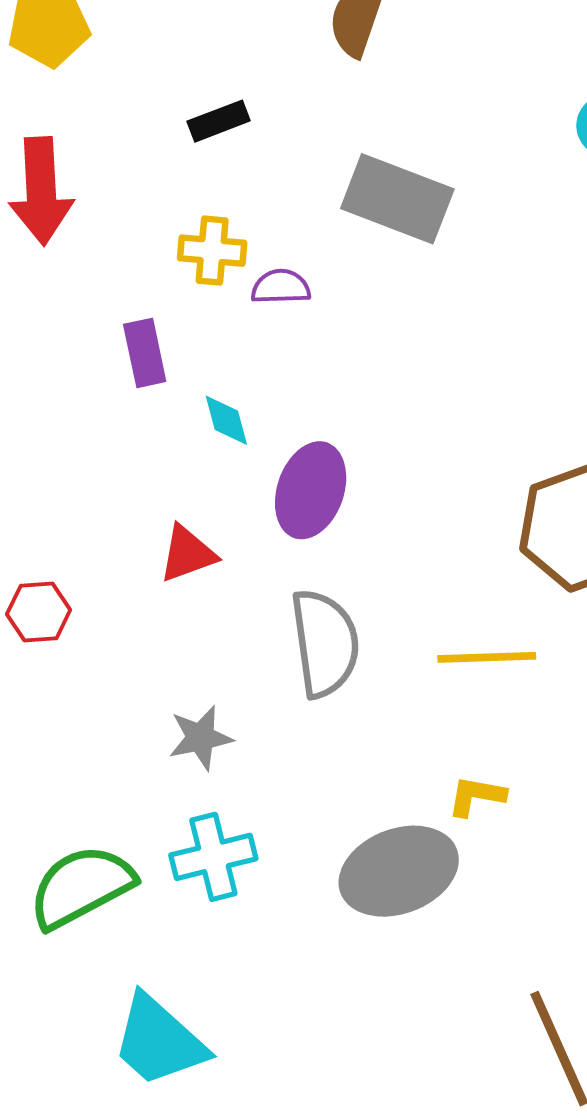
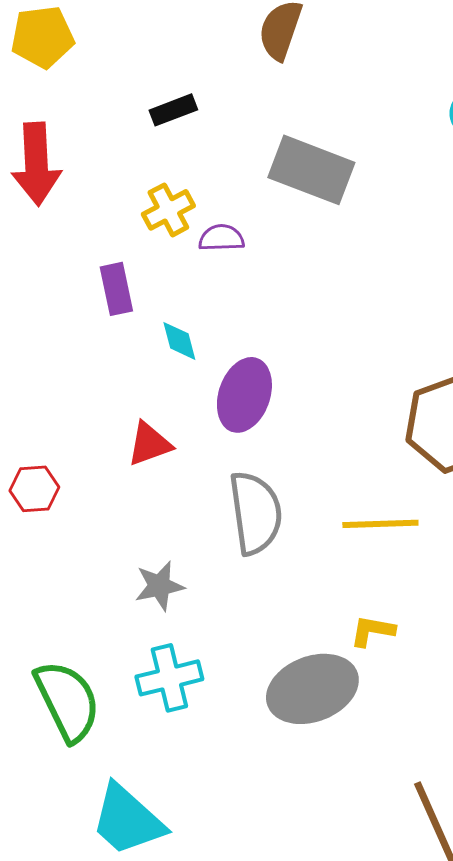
yellow cross: (212, 251) -> (168, 210), turned -33
green semicircle: (81, 887) -> (67, 701), turned 92

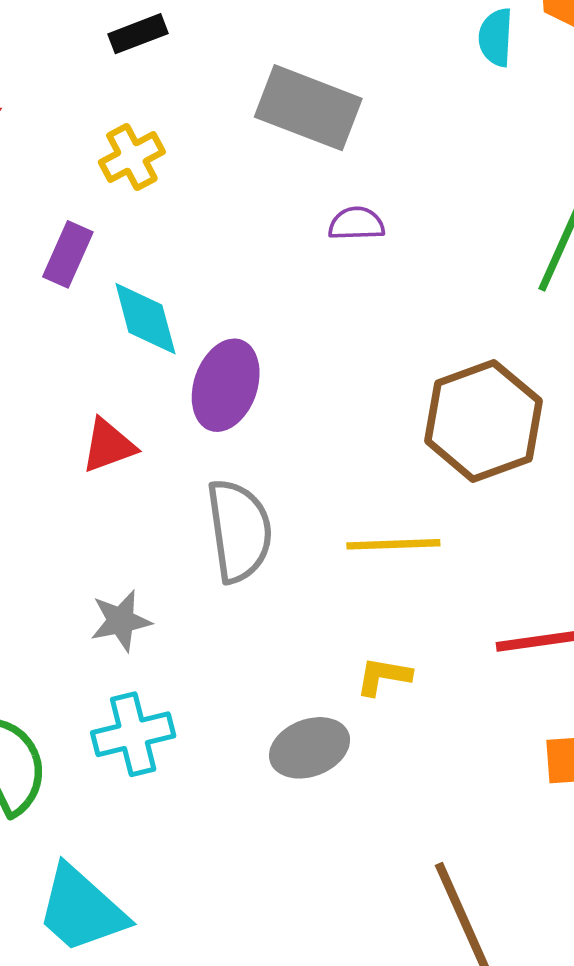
purple semicircle: (221, 238) -> (356, 224), moved
purple rectangle: (116, 289) -> (68, 254), turned 36
cyan diamond: (179, 341) -> (145, 319), size x1.5
gray ellipse: (312, 689) -> (310, 748), size x0.7

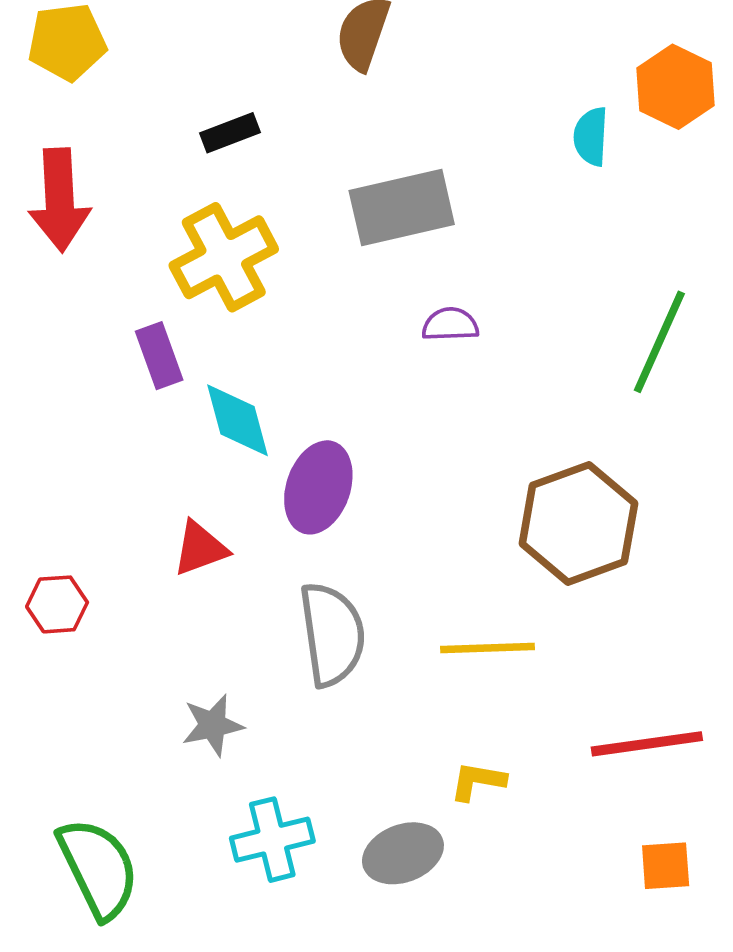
gray rectangle: (308, 108) -> (402, 207), turned -34
yellow cross: (132, 157) -> (224, 257), size x1.6
purple rectangle: (68, 254) -> (159, 356), turned -44
cyan cross: (133, 734) -> (272, 840), moved

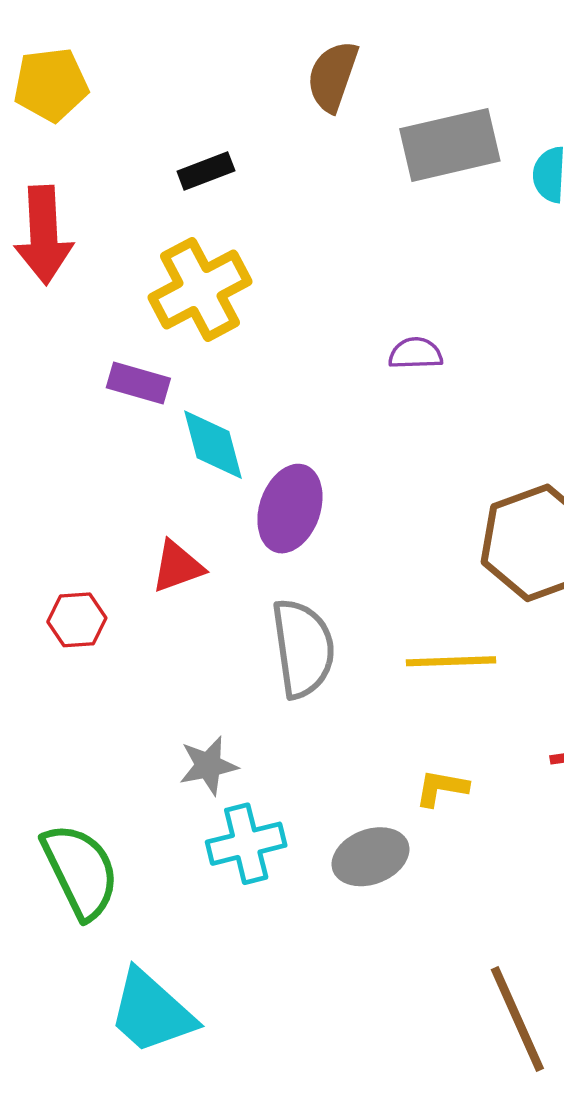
gray rectangle: (402, 207) -> (450, 145), moved
purple rectangle: (159, 356) -> (138, 383), turned -54
red hexagon: (57, 604) -> (77, 620), moved
gray star: (213, 725) -> (208, 766), moved

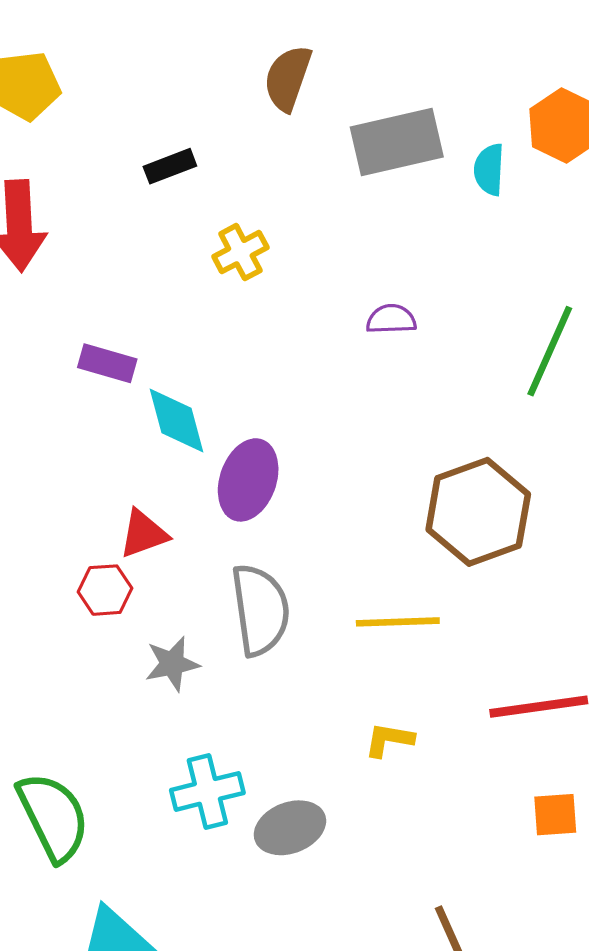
yellow cross: (200, 289) -> (240, 252), moved, size x0.6
purple semicircle: (416, 353) -> (391, 319), moved
red hexagon: (77, 620) -> (105, 590), moved
gray star: (208, 766) -> (172, 664), moved
gray ellipse: (371, 857) -> (290, 828), moved

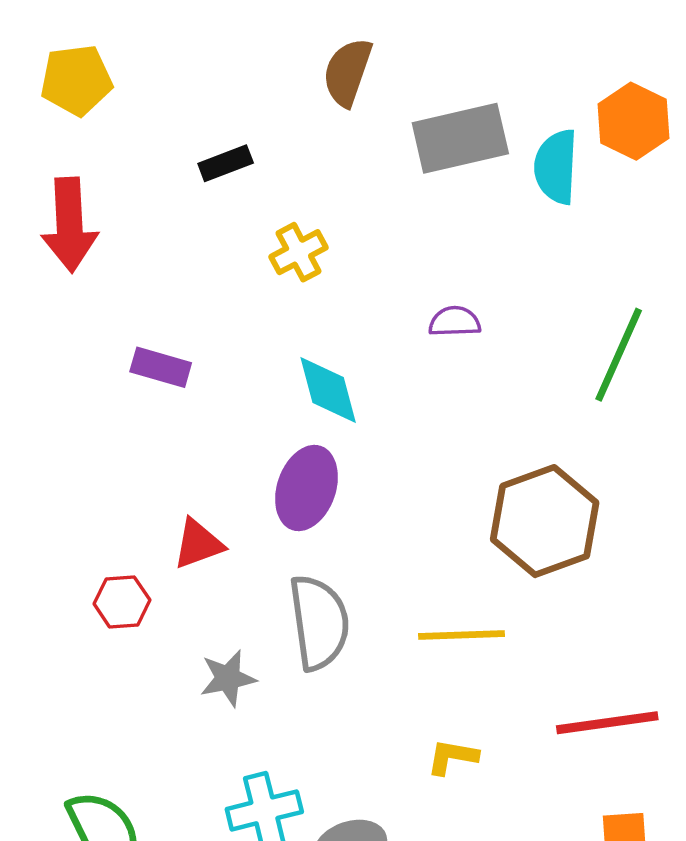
cyan semicircle: (489, 170) -> (556, 167), size x1.4
cyan diamond: (177, 421) -> (328, 390), moved
red hexagon: (105, 590) -> (122, 602), moved

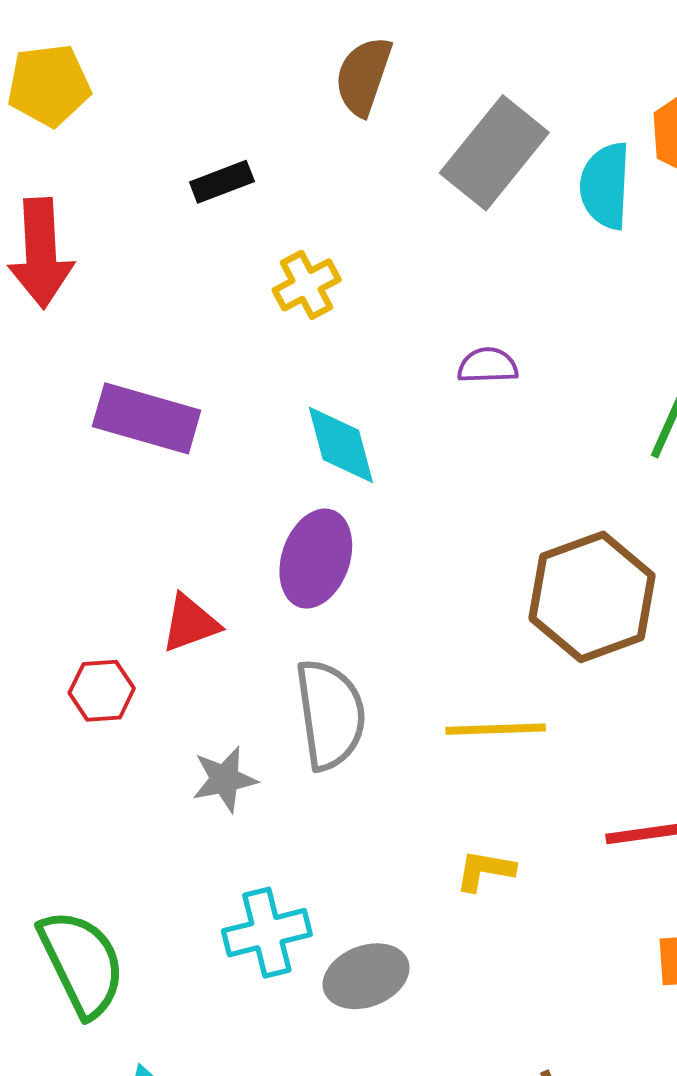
gray rectangle: (460, 138) -> (494, 153), turned -38
purple rectangle: (161, 367) -> (147, 418), size x1.5

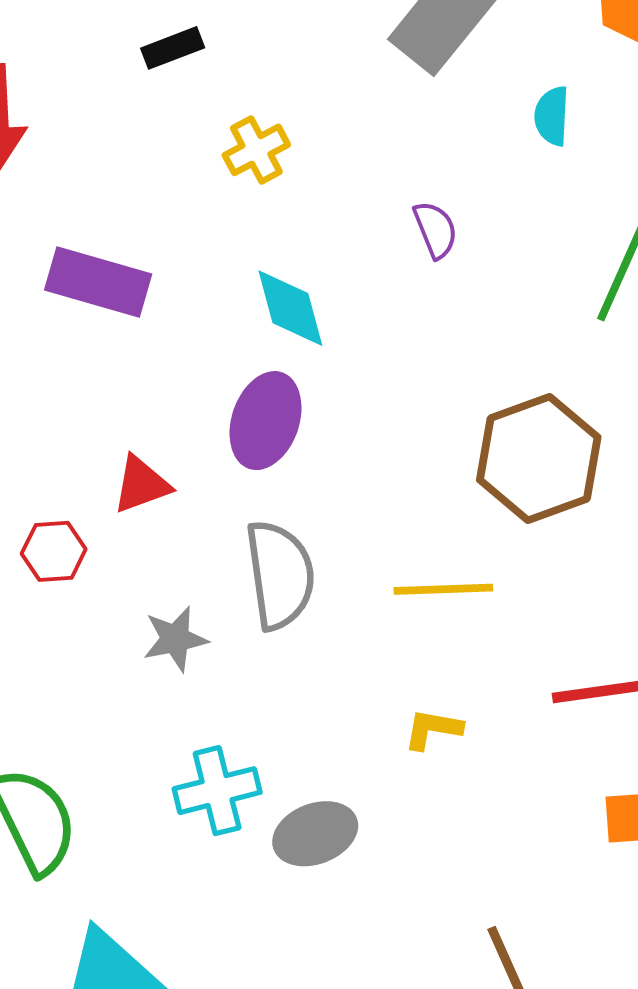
cyan semicircle: (605, 186) -> (552, 116), moved, size x0.7
purple semicircle: (488, 366) -> (435, 230), turned 70

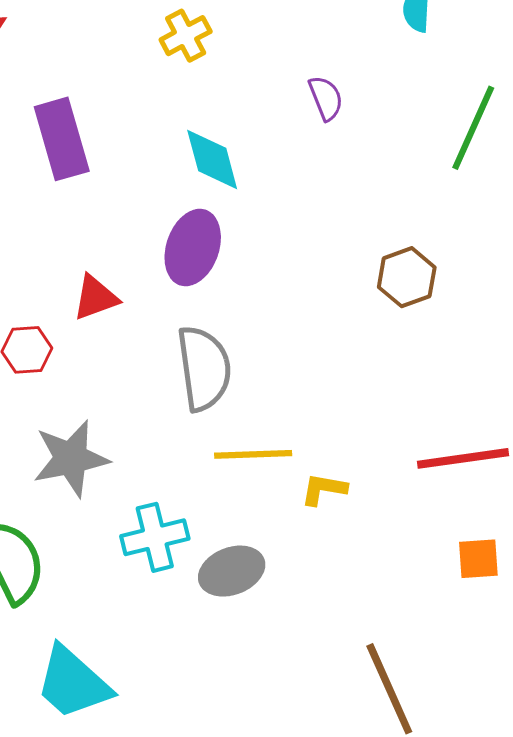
purple rectangle: (98, 282) -> (62, 139), turned 58
brown hexagon: (539, 458) -> (407, 277), size x0.6
yellow line: (443, 589) -> (253, 454), moved
gray star: (175, 639) -> (71, 458), moved, size x1.5

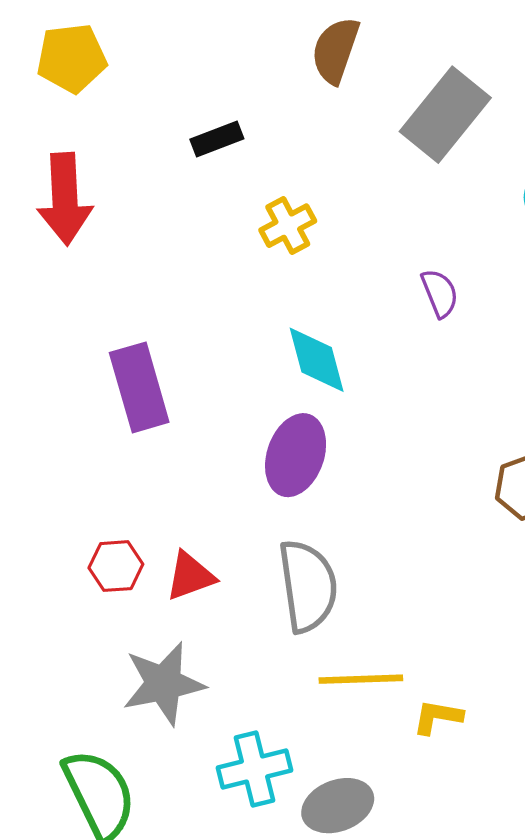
purple rectangle: (62, 139) -> (139, 387), moved
red triangle: (95, 298) -> (190, 576), moved

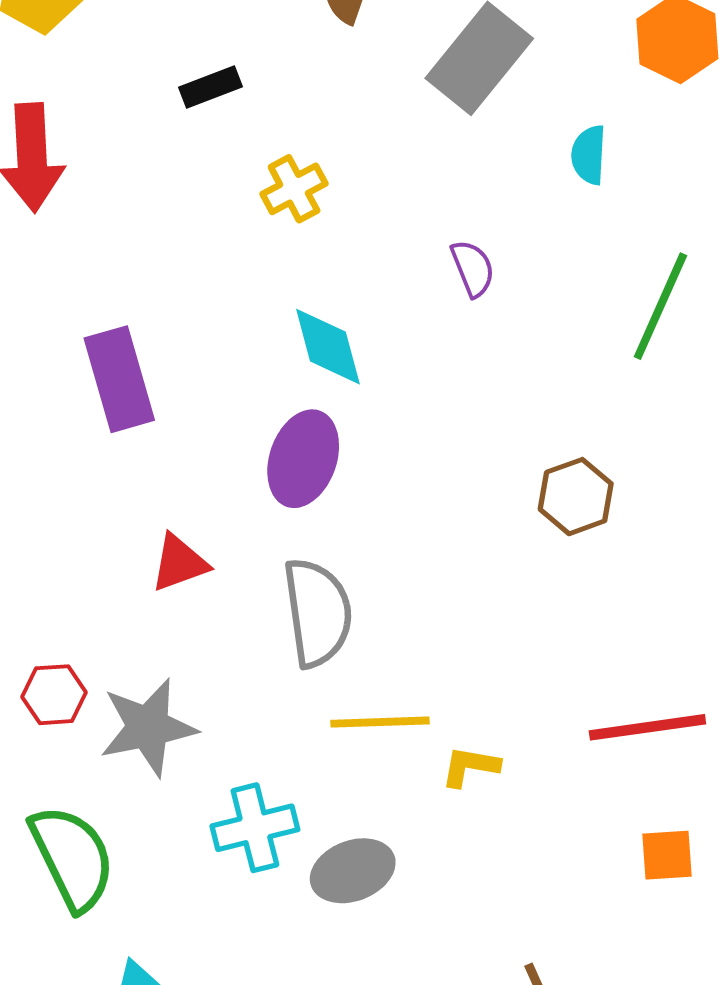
red hexagon: (116, 566) -> (54, 695), moved
red triangle: (190, 576) -> (179, 563), moved

